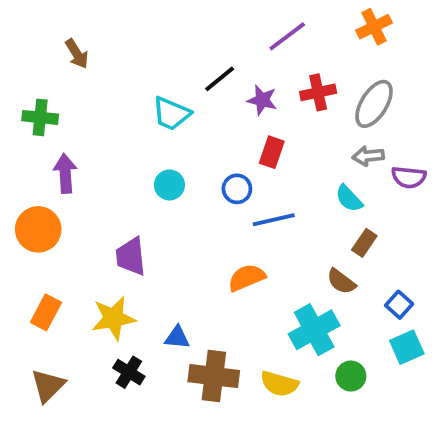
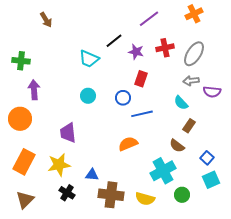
brown arrow: (77, 54) -> (46, 20), moved
orange rectangle: (46, 312) -> (24, 162), size x1.4

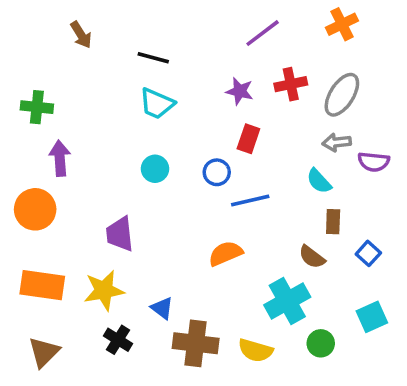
black line: (114, 41) -> (153, 58), moved, turned 54
brown rectangle: (189, 126) -> (333, 222), turned -32
blue square: (207, 158) -> (368, 253), moved
orange rectangle: (24, 162) -> (42, 285), turned 70
blue triangle: (92, 175) -> (162, 308), turned 32

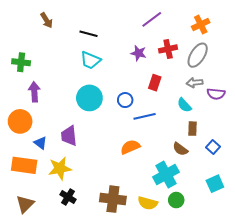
orange cross: (342, 24) -> (201, 24), moved
red rectangle: (248, 139) -> (155, 83), moved
cyan circle: (155, 169) -> (89, 98), size x1.6
blue triangle: (162, 308) -> (40, 143), moved
green circle: (321, 343) -> (176, 200), moved

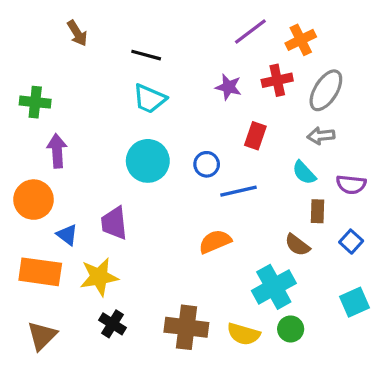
orange cross: (201, 24) -> (301, 40), moved
purple semicircle: (216, 94) -> (351, 184), moved

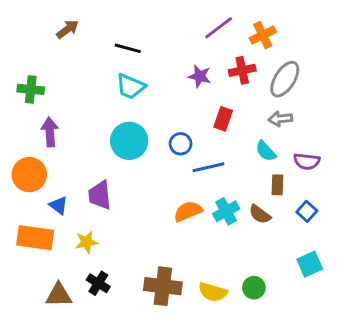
brown arrow: (77, 33) -> (67, 29), turned -95
yellow star: (99, 277) -> (87, 242), size x0.7
cyan cross: (274, 287) -> (226, 211), moved, size x0.7
brown triangle: (42, 336) -> (59, 295), moved, turned 44

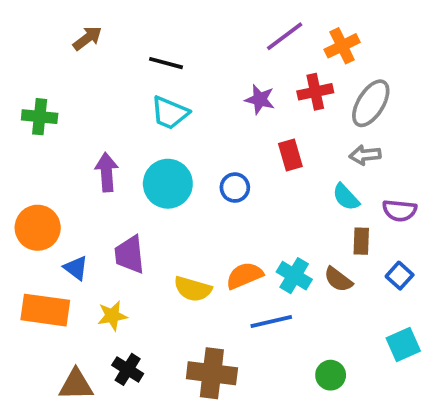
red rectangle: (223, 119) -> (290, 155), turned -35
purple arrow: (50, 132) -> (107, 172), moved
blue line: (208, 167) -> (271, 322), moved
cyan cross: (226, 211) -> (294, 276), turned -30
yellow semicircle: (213, 292) -> (193, 289), moved

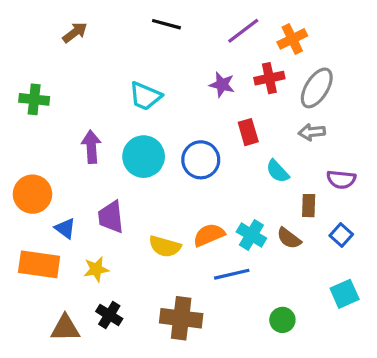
black line: (166, 63) -> (166, 24), moved
blue circle: (235, 188) -> (201, 160), size x1.5
cyan semicircle: (346, 197) -> (278, 171), moved

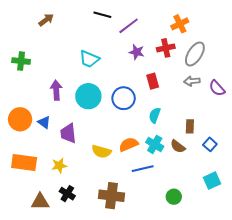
purple line: (243, 31) -> (129, 26), moved
cyan semicircle: (278, 171) -> (155, 115), moved, turned 63
purple semicircle: (341, 179) -> (217, 88), moved, turned 42
blue triangle: (65, 228) -> (44, 122), moved

